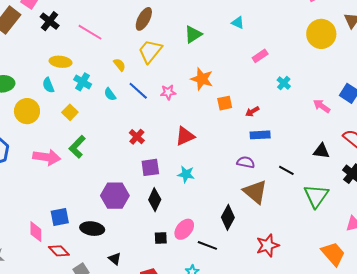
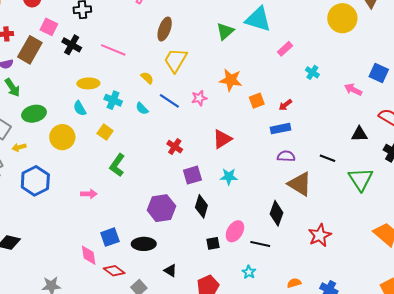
cyan triangle: (238, 23) -> (258, 19), size x2.0
green triangle: (193, 34) -> (225, 31), moved
blue rectangle: (260, 135) -> (280, 129), moved
pink arrow: (47, 157) -> (89, 194), moved, size x0.6

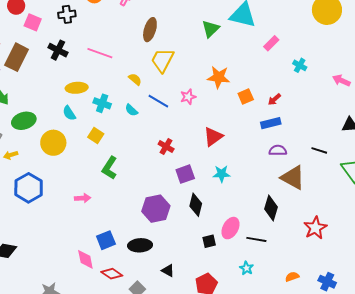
pink square: (49, 27) -> (33, 22), moved

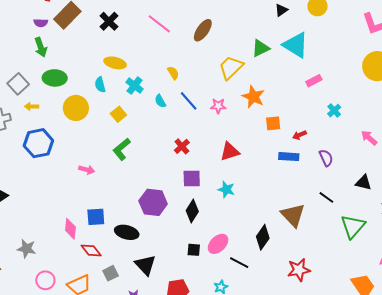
pink line: (100, 53) -> (159, 24), moved
yellow trapezoid: (163, 60) -> (231, 68), moved
purple semicircle: (278, 150) -> (326, 158), moved, turned 48
black triangle: (168, 271) -> (145, 265), size x1.6

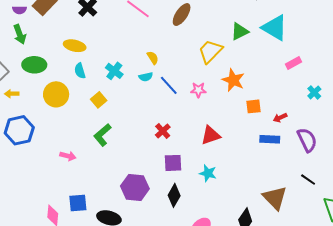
yellow ellipse: (115, 63) -> (75, 46), moved
cyan semicircle: (160, 101) -> (146, 77), moved, turned -72
purple semicircle: (326, 158) -> (307, 140), size x1.4

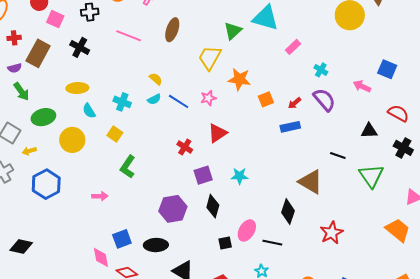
red triangle: (211, 135) -> (217, 133), moved
purple semicircle: (307, 140) -> (324, 100), moved

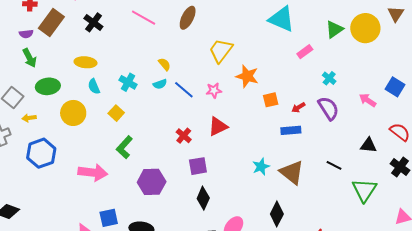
green triangle: (233, 31) -> (334, 29), moved
cyan star: (240, 176) -> (261, 167), moved, turned -30
brown triangle: (311, 182) -> (292, 172), moved
pink arrow: (100, 196) -> (93, 172), size x1.8
purple hexagon: (173, 209) -> (152, 182), moved

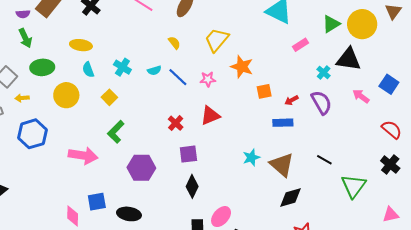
yellow semicircle: (164, 64) -> (174, 43), moved
black triangle: (369, 145) -> (349, 59), moved, size x1.5
black diamond: (277, 214) -> (291, 197), moved, turned 45

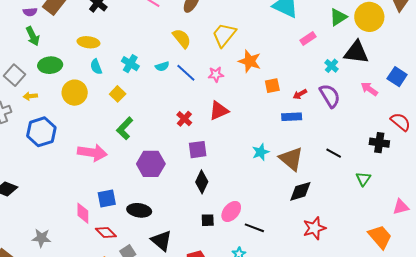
yellow semicircle: (174, 43) -> (182, 38), size x1.5
black cross: (390, 165) -> (379, 143), moved, turned -30
green triangle: (354, 186) -> (363, 179), size x0.6

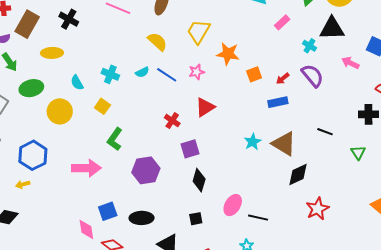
yellow ellipse: (88, 42) -> (52, 53), moved
yellow arrow: (30, 96) -> (23, 184), moved
black square: (208, 220) -> (196, 219), moved

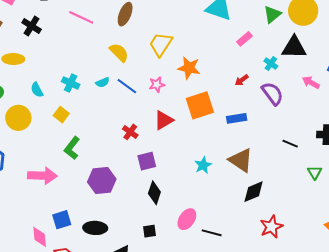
orange square: (254, 74) -> (200, 105), moved, size x1.8
red arrow: (283, 79) -> (242, 80), moved
black line: (325, 132) -> (290, 144), moved
cyan star: (253, 142) -> (203, 165), moved

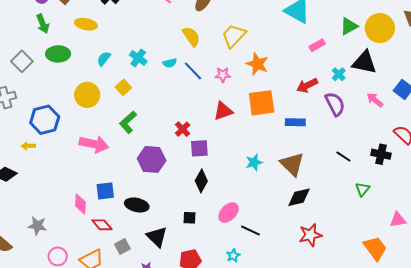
red arrow: (242, 80) -> (307, 85), size x1.5
cyan semicircle: (37, 90) -> (104, 59), turned 56
yellow circle: (18, 118) -> (87, 95), moved
red cross: (130, 132) -> (183, 129), moved

